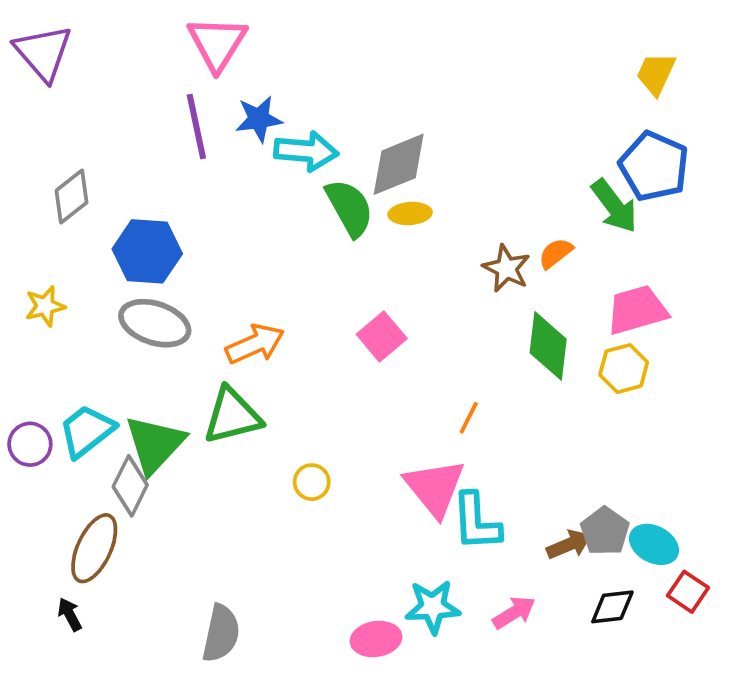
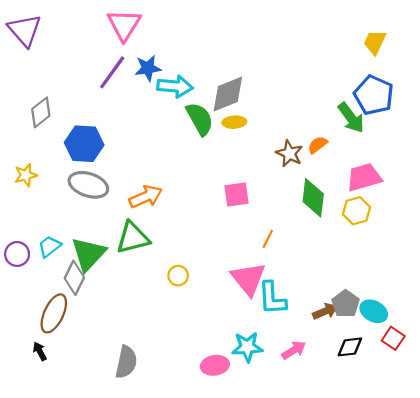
purple line: (196, 127) -> (112, 72), turned 48
pink square: (382, 336) -> (236, 195), moved, turned 32
cyan trapezoid: (87, 431) -> (50, 246), size x0.7

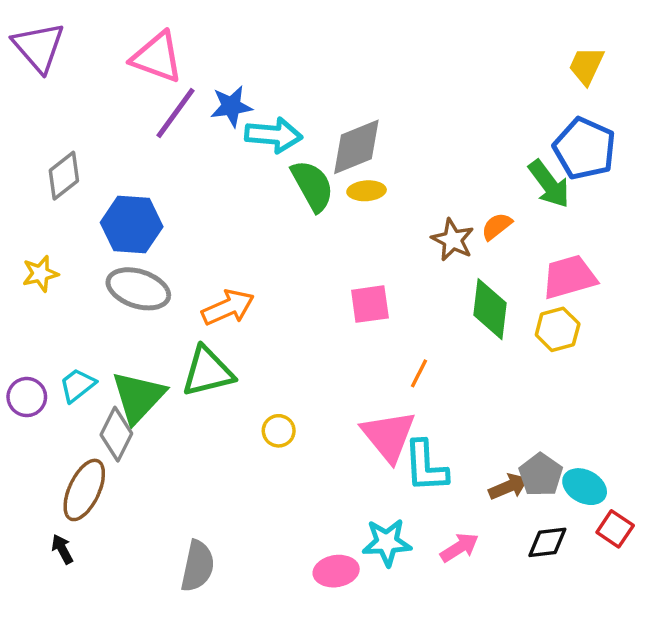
pink triangle: (124, 25) -> (157, 57), moved, turned -42

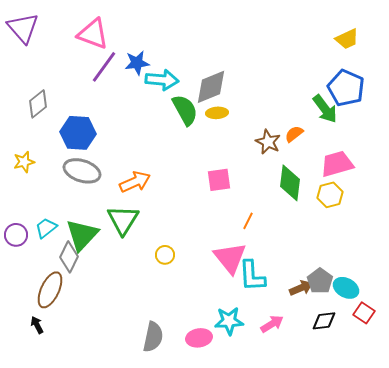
yellow trapezoid: (586, 66) -> (347, 39), turned -140
green triangle: (208, 372) -> (123, 220), turned -44
gray semicircle: (198, 566) -> (153, 337), moved

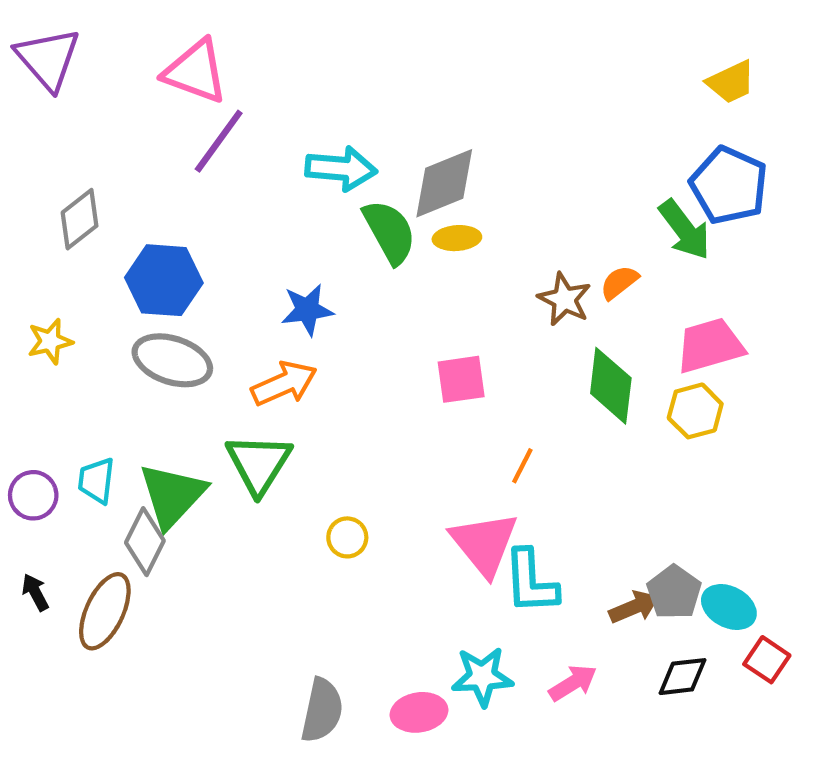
blue star: (137, 63) -> (307, 310), moved
cyan trapezoid: (46, 228) -> (96, 481), turned -45
black arrow: (37, 325) -> (35, 592), moved

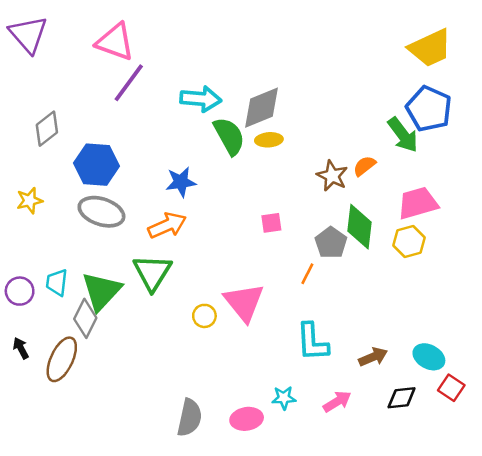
yellow trapezoid: (731, 82) -> (430, 48), size x1.5
pink square: (461, 379) -> (271, 223), size x0.7
pink triangle: (484, 544) -> (244, 302), moved
gray pentagon: (674, 592) -> (331, 243), moved
cyan star: (482, 677) -> (284, 398), size x0.7

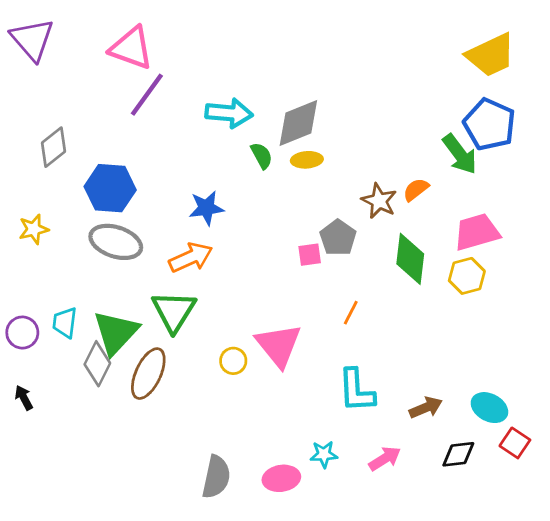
green semicircle: (229, 136) -> (262, 156), size x0.6
gray pentagon: (331, 243) -> (338, 238), moved
brown ellipse: (62, 359) -> (148, 374), moved

